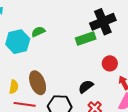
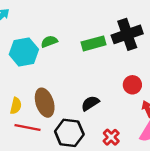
green rectangle: (86, 39) -> (93, 43), moved
black semicircle: (86, 87) -> (90, 103), moved

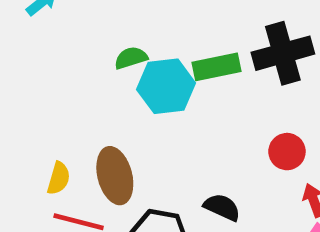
cyan hexagon: (24, 52) -> (166, 86), moved
black semicircle: (90, 103) -> (222, 207), moved, turned 54

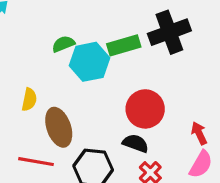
red circle: (287, 152) -> (145, 109), moved, size x1.5
yellow semicircle: (59, 178) -> (29, 100), moved

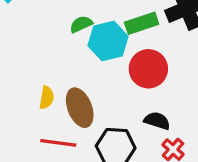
yellow semicircle: (29, 100) -> (47, 98), moved
red circle: (145, 109) -> (148, 69), moved

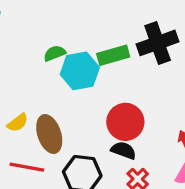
red circle: (148, 69) -> (125, 122), moved
yellow semicircle: (47, 98) -> (18, 123), turned 40

